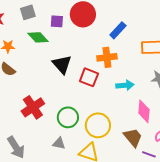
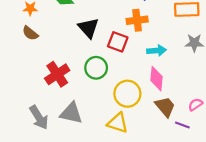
pink diamond: (144, 111) -> (157, 79), moved
green circle: (68, 117) -> (96, 68), moved
gray triangle: (59, 143) -> (71, 113), moved, size x1.6

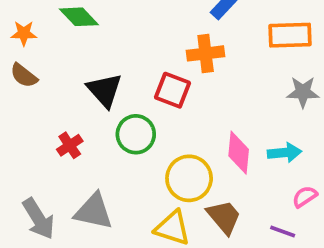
black triangle: (89, 28) -> (105, 90), moved
cyan arrow: (157, 51) -> (284, 153), moved
red cross: (57, 74) -> (70, 145), size x0.6
brown trapezoid: (165, 107) -> (224, 217), moved

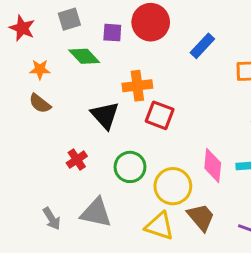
orange cross: (206, 53) -> (137, 86), moved
green circle: (136, 134) -> (130, 167), moved
gray arrow: (38, 219) -> (52, 219), size x0.7

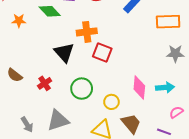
brown semicircle: (40, 103) -> (15, 75), moved
yellow circle: (173, 186) -> (111, 102), size x0.6
gray triangle: (96, 213) -> (58, 120), turned -30

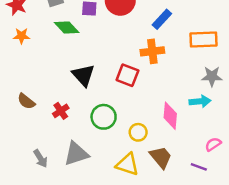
orange star: (19, 21) -> (21, 36), moved
orange cross: (87, 32) -> (152, 51), moved
cyan arrow: (165, 87) -> (200, 101), moved

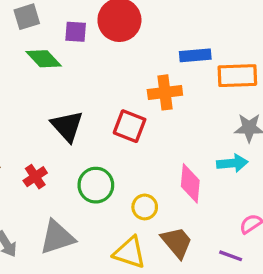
blue rectangle: (162, 19) -> (195, 55), moved, turned 42

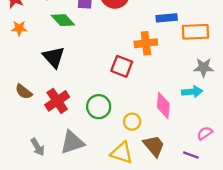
black triangle: (67, 126) -> (54, 57), moved
red cross: (35, 177) -> (57, 101), size x1.5

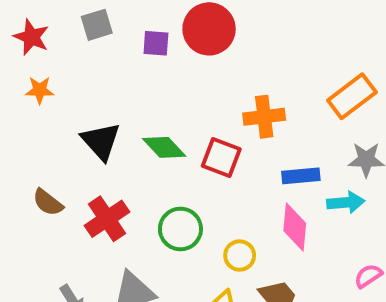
blue rectangle: (167, 18) -> (301, 176), moved
green diamond: (63, 20) -> (164, 147), moved
orange rectangle: (195, 32) -> (352, 96), turned -35

